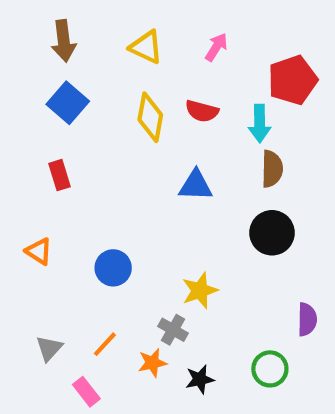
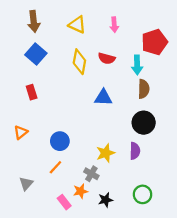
pink arrow: (216, 47) -> (114, 25), turned 144
orange triangle: (39, 251) -> (21, 132), turned 48
purple semicircle: (307, 319) -> (135, 151), moved
orange line: (105, 344) -> (55, 167), moved
pink rectangle: (86, 392) -> (64, 202), moved

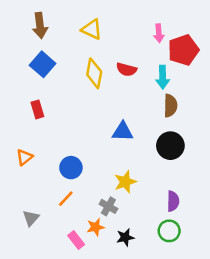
pink arrow: (114, 25) -> (159, 33), moved
blue triangle: (103, 98) -> (123, 131), moved
purple semicircle: (135, 151) -> (173, 201), moved

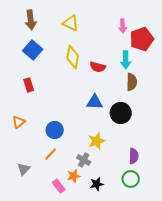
red semicircle: (127, 69) -> (98, 67), moved
black circle: (170, 146) -> (121, 113), moved

